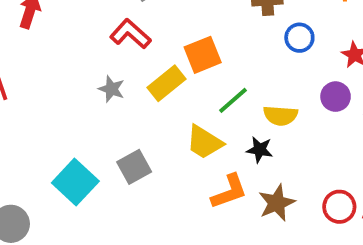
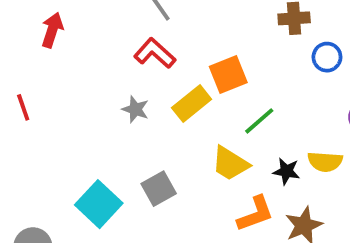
yellow semicircle: (280, 116) -> (325, 162), moved

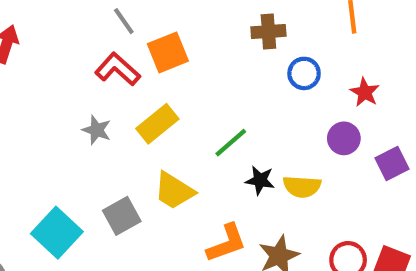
orange square: (228, 74) -> (168, 52), moved
yellow trapezoid: (230, 163) -> (174, 191), moved
black star: (286, 171) -> (260, 180), moved

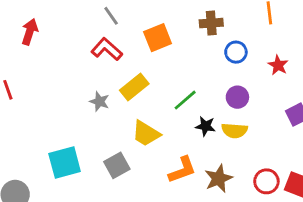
orange square: (168, 52) -> (158, 38), moved
gray star: (97, 130) -> (99, 101), moved
purple circle: (344, 138) -> (237, 97), moved
gray square: (122, 216) -> (117, 165), moved
cyan square: (57, 233) -> (65, 162), turned 32

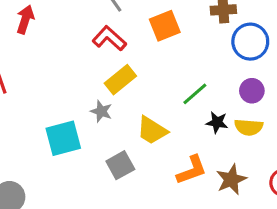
blue circle: (236, 52) -> (250, 42), size x1.5
yellow rectangle: (134, 87) -> (120, 80), moved
gray star: (99, 101) -> (101, 111), moved
cyan square: (65, 162) -> (63, 138), moved

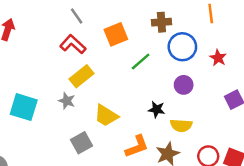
green line: (195, 94) -> (141, 62), moved
yellow semicircle: (249, 127) -> (181, 125), moved
cyan square: (63, 138) -> (24, 107), moved, turned 32

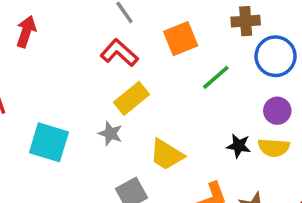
yellow semicircle: (181, 125) -> (274, 148), moved

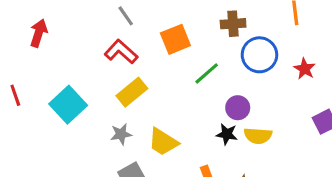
purple circle: (277, 111) -> (238, 108), moved
gray star: (110, 134) -> (121, 134), moved, turned -30
cyan square: (49, 142) -> (68, 105), moved, turned 30

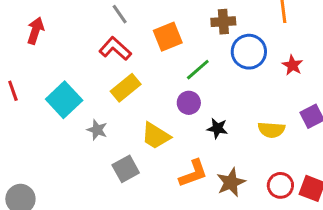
purple circle: (238, 108) -> (189, 103), moved
gray star: (121, 134) -> (97, 130), moved, turned 30
yellow semicircle: (258, 136) -> (271, 130), moved

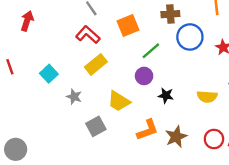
cyan square: (64, 100) -> (49, 74), size x0.7

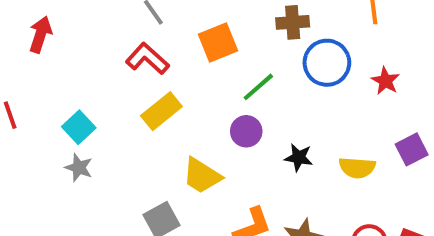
black star: (166, 95) -> (299, 158), moved
gray star: (74, 97) -> (79, 168), moved

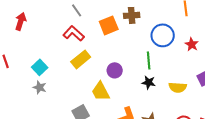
brown cross: (293, 22) -> (132, 15), moved
green line: (258, 87) -> (149, 60), moved, turned -54
purple circle: (246, 131) -> (115, 70), moved
yellow trapezoid: (202, 176) -> (101, 91), turned 30

